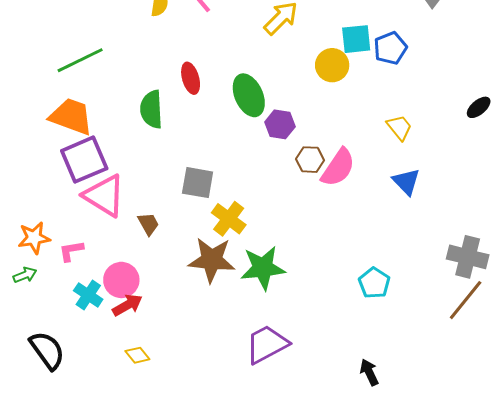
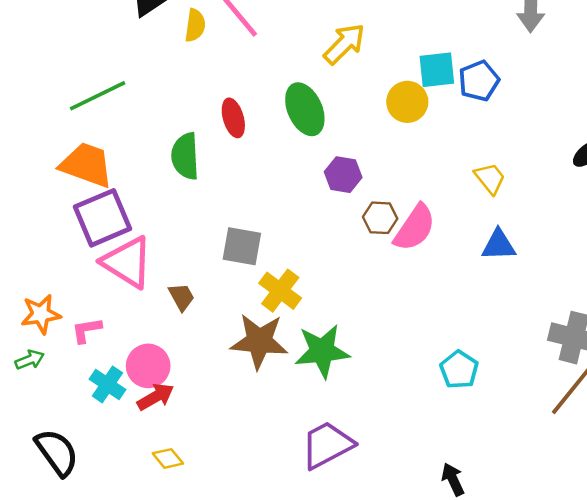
green ellipse: (249, 95) -> (305, 109), moved
blue triangle: (406, 182) -> (499, 245), turned -48

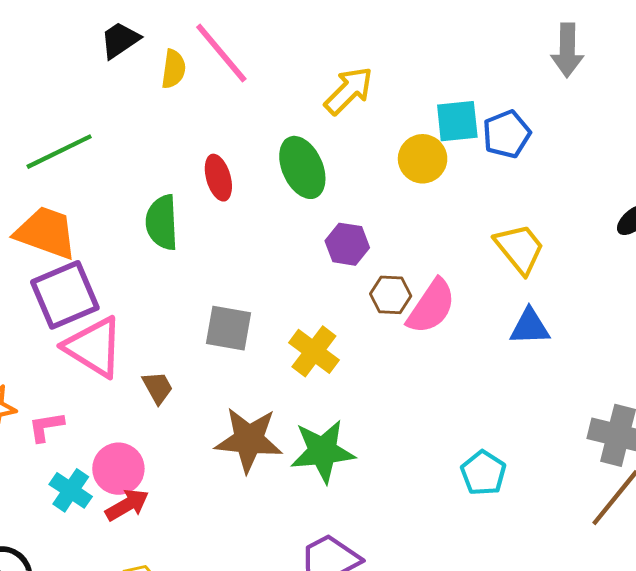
yellow trapezoid: (490, 178) -> (520, 249), size x1.4
yellow cross: (280, 291) -> (314, 351), moved

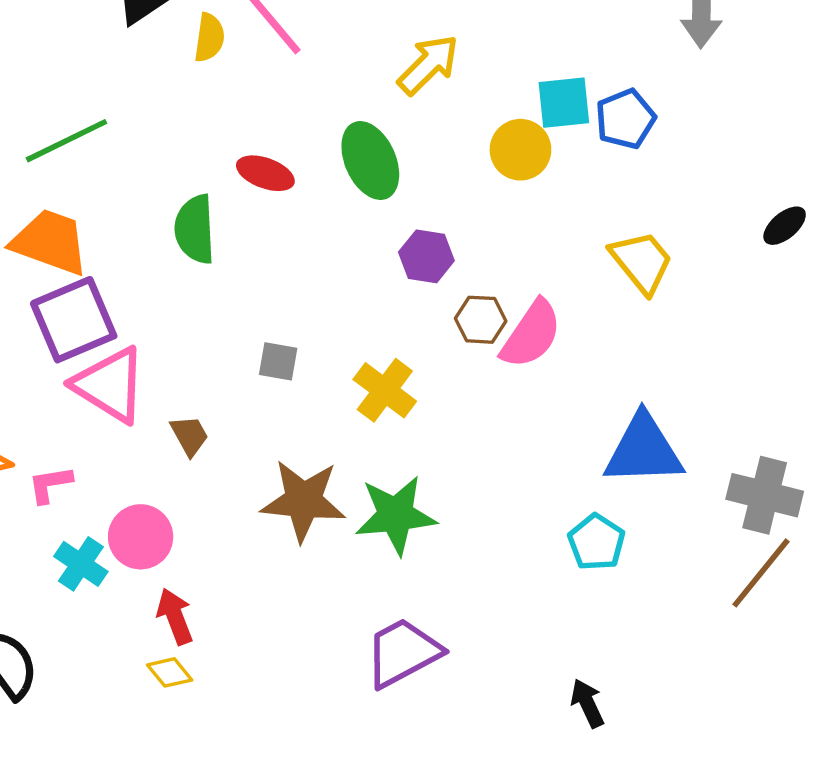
red ellipse: (218, 178) -> (265, 173), turned -54
blue triangle: (530, 327) -> (643, 450), moved, size x1.6
gray square: (229, 328) -> (278, 361), size x0.7
red arrow: (127, 505) -> (175, 616), moved, turned -81

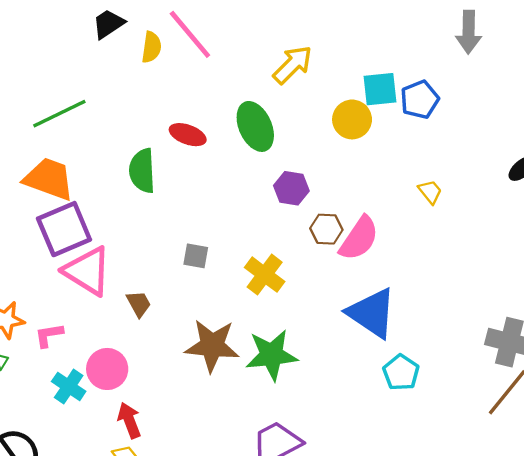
yellow trapezoid: (642, 262) -> (430, 192), size x0.6
blue triangle: (643, 450) -> (372, 313), moved, turned 36

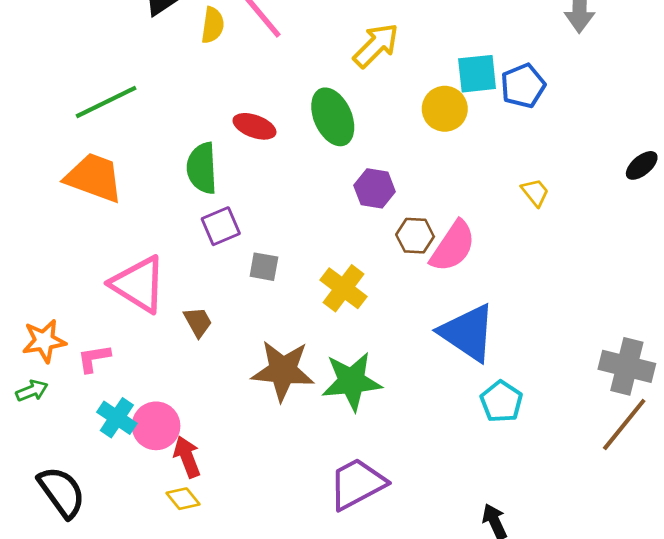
purple square: (64, 229) -> (221, 226), moved, size x0.6
pink circle: (107, 369) -> (156, 426), moved

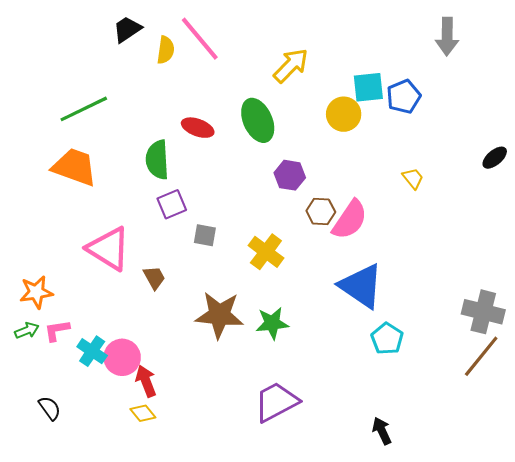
pink L-shape: (94, 358) -> (57, 330), moved
green star: (352, 381) -> (272, 323), size x0.7
black semicircle: (62, 492) -> (50, 408), size x0.6

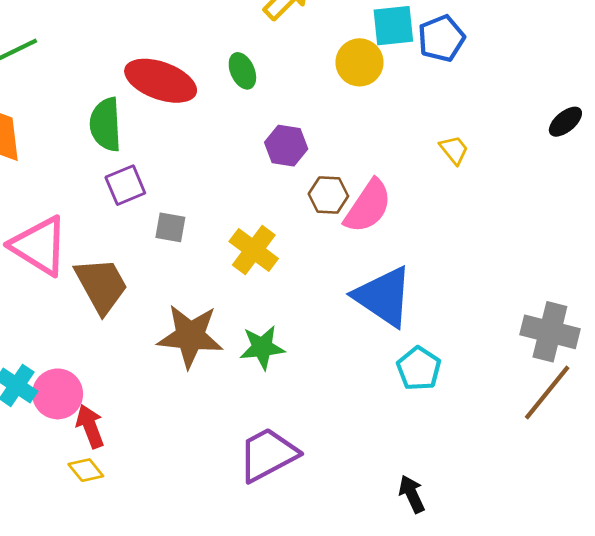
green ellipse: (258, 120) -> (242, 71), size x0.6
red ellipse: (198, 128) -> (161, 81), size x1.6
brown trapezoid: (154, 278) -> (101, 285), size x1.8

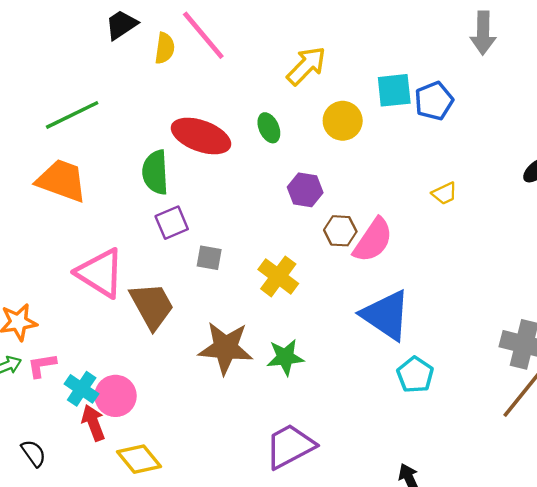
yellow circle: (360, 62) -> (343, 121), moved
yellow trapezoid: (454, 150) -> (444, 193), turned 104
red arrow: (90, 426) -> (93, 423), moved
yellow diamond: (86, 470) -> (139, 459), size x1.5

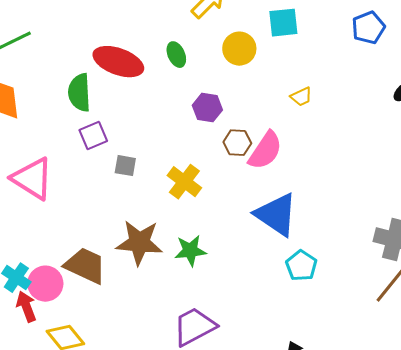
blue pentagon: (434, 101) -> (368, 28), moved
yellow trapezoid: (444, 193) -> (301, 97), moved
brown trapezoid: (152, 306) -> (85, 266), moved, turned -36

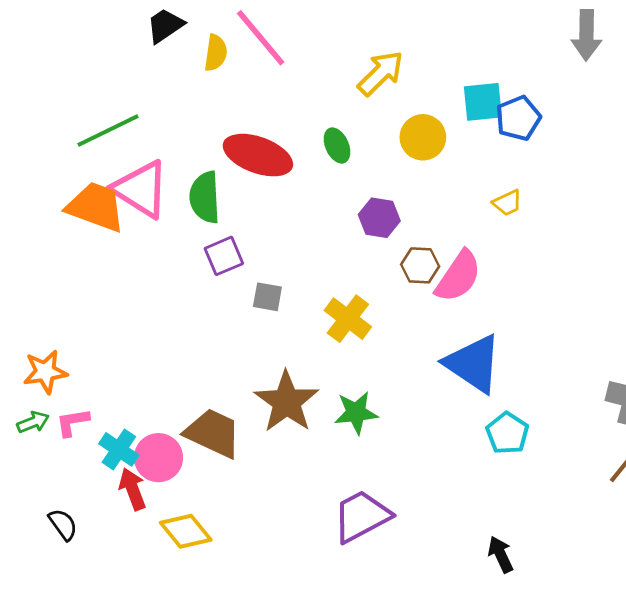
blue pentagon: (368, 28) -> (518, 118), moved
pink triangle: (32, 179) -> (141, 189), moved
brown star: (139, 243) -> (287, 402), turned 30

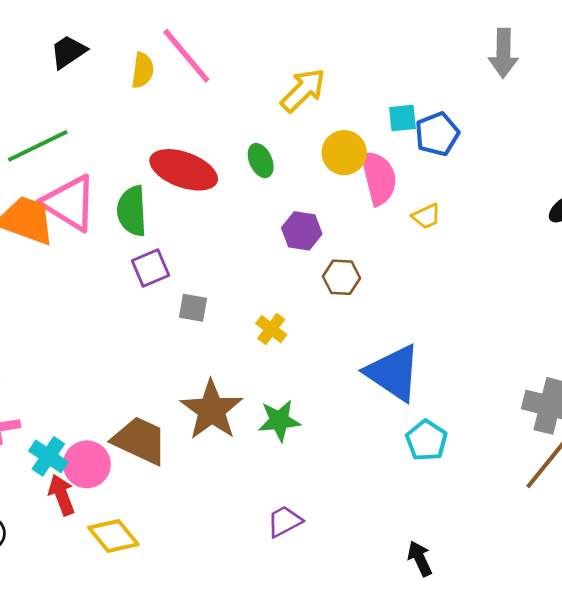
black trapezoid: (165, 26) -> (68, 52), moved
cyan square: (483, 102) -> (403, 118), size x0.7
pink semicircle: (458, 276) -> (379, 178), moved, turned -48
yellow cross: (348, 319) -> (271, 329), size x0.7
purple trapezoid: (362, 516) -> (284, 521), size x0.6

